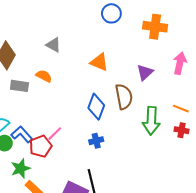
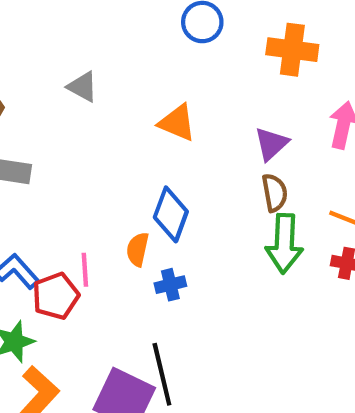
orange semicircle: (44, 76) -> (138, 249), moved, turned -105
brown semicircle: (124, 97) -> (275, 193), moved, size x0.7
pink line: (55, 134) -> (85, 270), turned -49

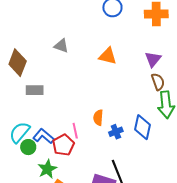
blue diamond: (171, 214) -> (143, 127), moved

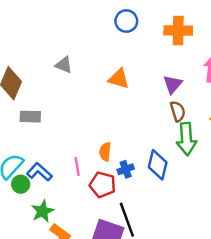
red pentagon: (63, 145) -> (103, 185), moved, turned -30

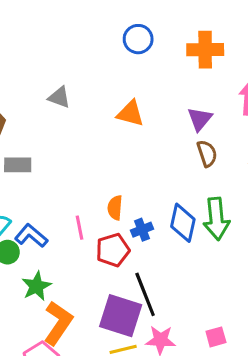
green arrow: (186, 139) -> (216, 219), moved
red pentagon: (103, 185) -> (113, 250), turned -30

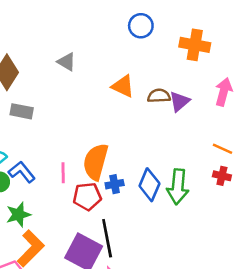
brown semicircle: (207, 153) -> (159, 96), moved, turned -85
orange semicircle: (115, 208) -> (96, 162), size x1.8

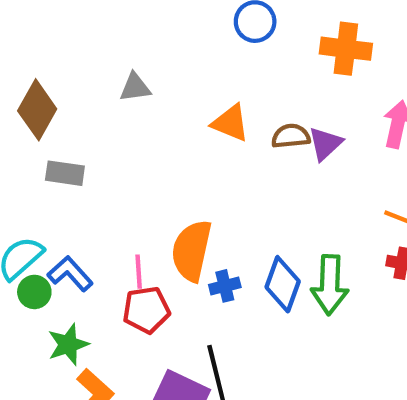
gray triangle: (67, 62) -> (135, 87), turned -36
red pentagon: (87, 197) -> (146, 310), moved

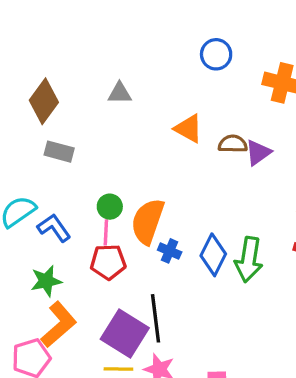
blue cross: (225, 286) -> (170, 251), turned 30
green circle: (34, 292) -> (110, 207), moved

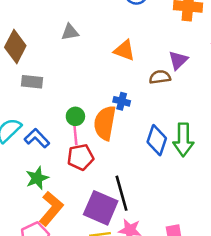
brown semicircle: (233, 144) -> (160, 77), moved
blue cross: (170, 251) -> (122, 101), moved

